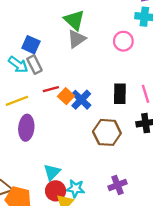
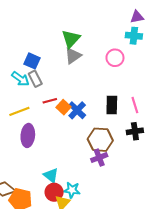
green triangle: (74, 20) -> (71, 39), turned 30
cyan triangle: (52, 172) -> (51, 175), turned -35
purple cross: (118, 185) -> (99, 158), moved

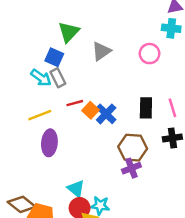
green triangle: (71, 39) -> (69, 32), moved

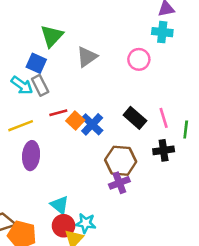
black rectangle: (146, 108) -> (135, 118), turned -50

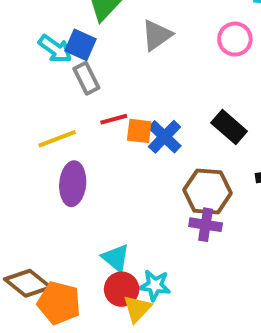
cyan arrow: (22, 85) -> (55, 49), moved
orange square: (75, 120) -> (139, 131), turned -36
purple cross: (119, 183) -> (206, 225), turned 30

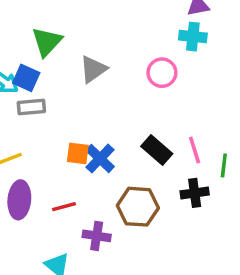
gray rectangle: (86, 78) -> (31, 107), turned -68
red line: (114, 119) -> (64, 207), moved
purple cross: (206, 225) -> (97, 236), moved

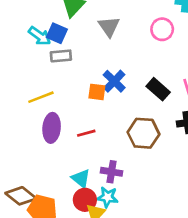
gray triangle: (93, 69) -> (109, 27), turned -30
blue cross: (100, 159) -> (114, 81), moved
purple cross: (97, 236) -> (112, 172), moved

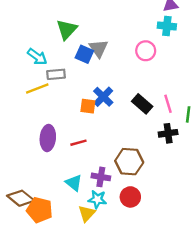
blue square: (57, 33) -> (84, 54), moved
yellow line: (41, 97) -> (37, 88), moved
brown hexagon: (143, 133) -> (129, 162), moved
red circle: (85, 200) -> (130, 197), moved

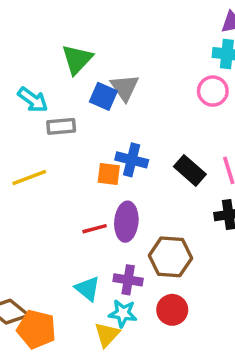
pink circle: (146, 51) -> (213, 91), moved
yellow line: (37, 88) -> (29, 178), moved
blue cross: (103, 97) -> (132, 160), turned -30
purple ellipse: (48, 138) -> (126, 222), moved

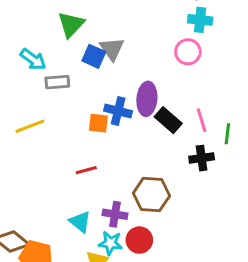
purple ellipse: (126, 222) -> (147, 99), moved
red circle: (172, 310) -> (139, 240), moved

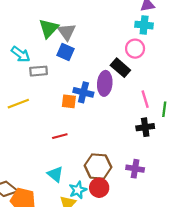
gray triangle: (112, 49) -> (67, 32), moved
black rectangle: (168, 120) -> (120, 68), moved
brown hexagon: (151, 194) -> (98, 166), moved
purple cross: (115, 214) -> (135, 169), moved
cyan star: (110, 243) -> (78, 190), turned -30

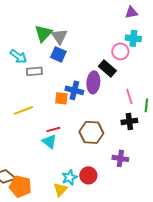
cyan cross: (144, 25) -> (133, 38), moved
yellow line: (18, 104) -> (23, 110), moved
brown hexagon: (98, 166) -> (91, 132), moved
cyan triangle: (55, 174) -> (49, 141), moved

